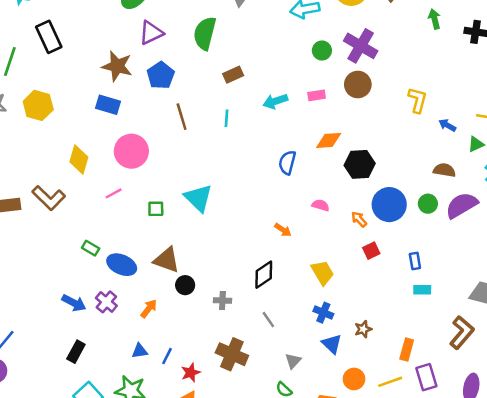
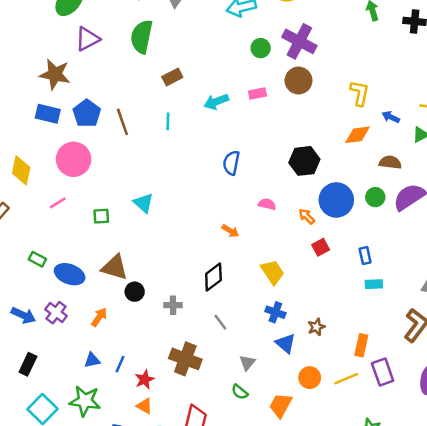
blue pentagon: (161, 75) -> (87, 113), moved
orange diamond: (329, 140) -> (358, 135), moved
cyan triangle: (198, 198) -> (144, 203), size x0.7

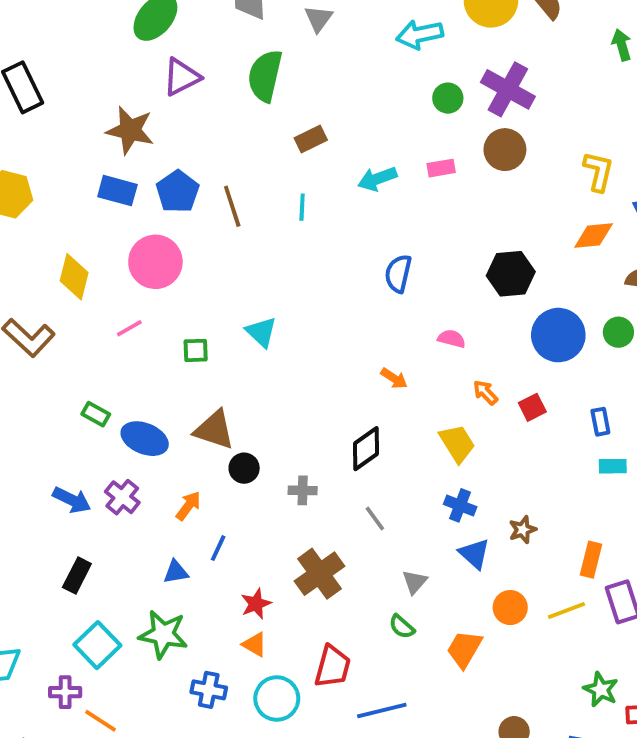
orange arrow: (307, 216) -> (485, 392), moved
brown cross: (185, 359) -> (319, 574), turned 32
blue line: (120, 364) -> (218, 548), moved

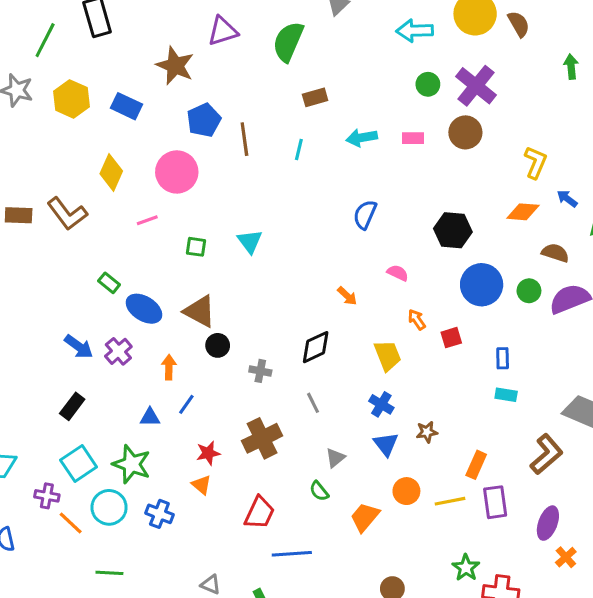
blue rectangle: (117, 191) -> (126, 106), moved
orange arrow: (188, 506) -> (169, 367), turned -45
cyan circle: (277, 699) -> (109, 507), moved

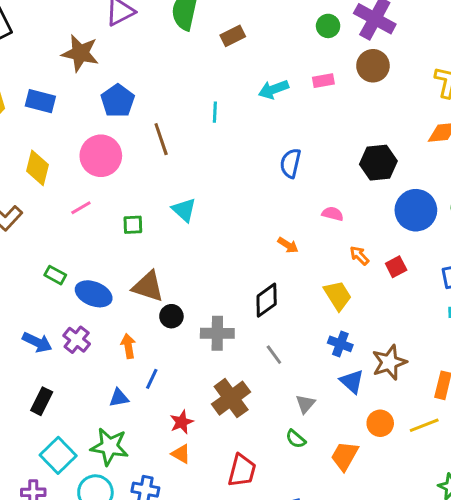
brown rectangle: (315, 97) -> (233, 36), moved
brown line: (244, 139) -> (161, 139), moved
gray cross: (260, 371) -> (217, 333), size x1.5
brown star: (427, 432) -> (389, 362), size x1.6

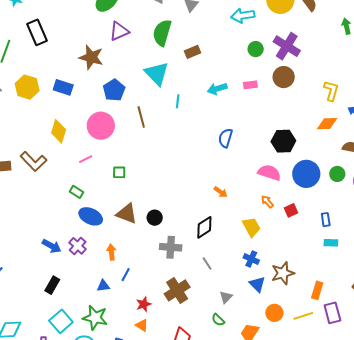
cyan triangle: (184, 210) -> (157, 74), moved, size x1.5
pink semicircle: (333, 214) -> (269, 173), moved, size x1.6
green rectangle: (55, 275) -> (76, 192), moved
black circle: (171, 316) -> (155, 218), moved

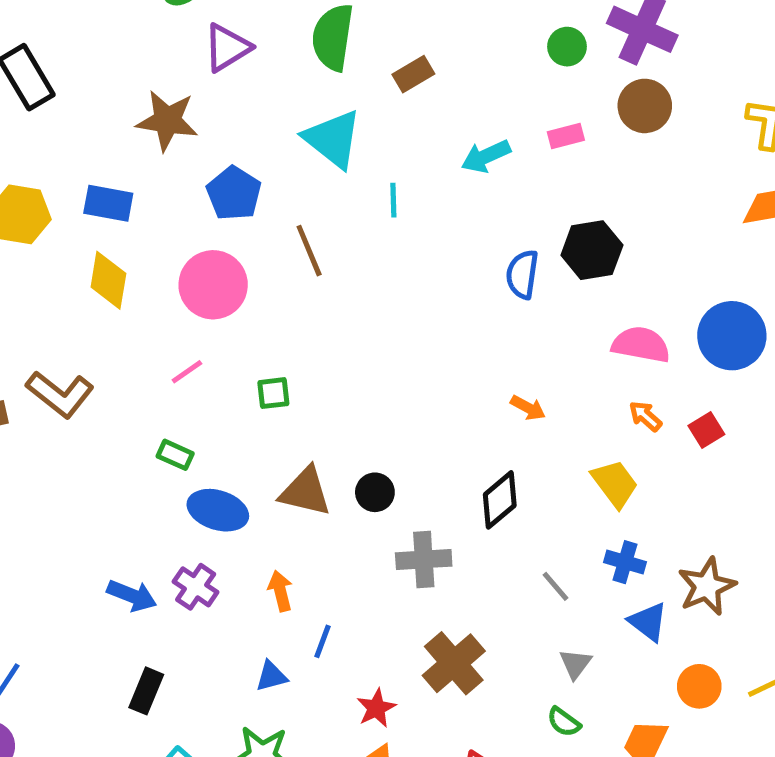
yellow diamond: (59, 131) -> (108, 280), moved
black hexagon: (283, 141) -> (592, 250), moved
gray line: (207, 263) -> (555, 586), moved

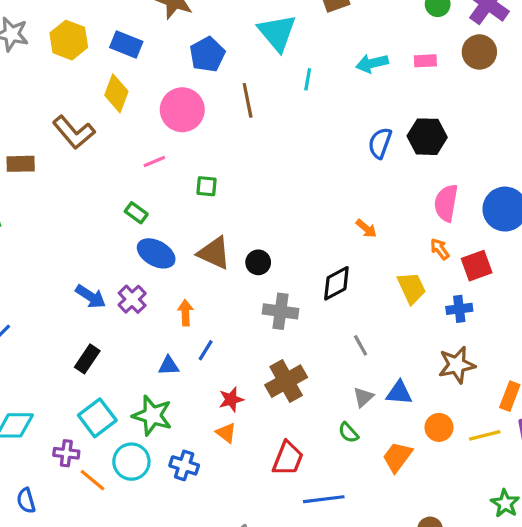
pink semicircle: (641, 345) -> (446, 203), turned -102
brown L-shape: (60, 394) -> (74, 132), moved
red square: (706, 430) -> (477, 266), size x1.4
blue cross: (625, 562) -> (459, 309), moved, turned -35
blue triangle: (648, 622) -> (399, 393), moved, turned -44

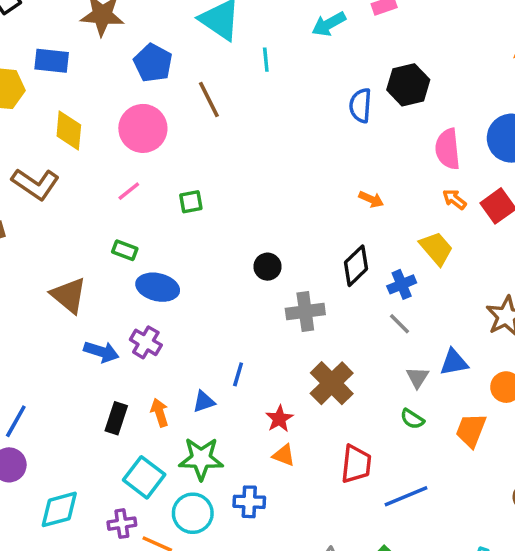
blue rectangle: (126, 44) -> (52, 61), moved
brown triangle: (214, 253) -> (69, 295), moved, turned 30
blue cross: (459, 309) -> (402, 284), moved
orange arrow: (185, 313) -> (160, 413), moved

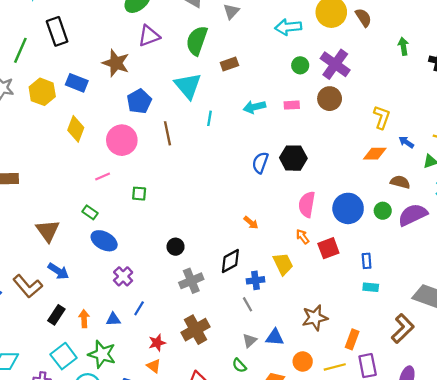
brown L-shape: (35, 184) -> (28, 286), moved
gray cross: (305, 312) -> (191, 281), turned -30
purple cross: (146, 342) -> (123, 276), moved

